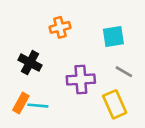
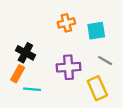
orange cross: (60, 27) -> (66, 23), moved
orange rectangle: (21, 103) -> (18, 74), moved

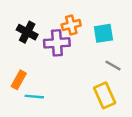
black cross: (25, 53) -> (27, 32), moved
purple cross: (69, 67) -> (57, 43), moved

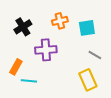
black cross: (27, 32) -> (23, 27), turned 30
purple cross: (57, 43) -> (46, 50), moved

